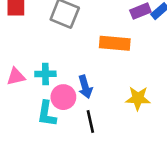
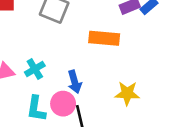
cyan cross: (45, 74) -> (35, 69), turned -30
pink circle: (63, 97) -> (63, 104), moved

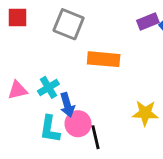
orange rectangle: (104, 38) -> (104, 59), moved
blue arrow: (75, 82) -> (67, 105), moved

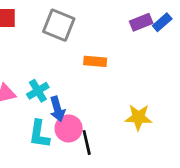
orange rectangle: (104, 59) -> (95, 61), size x0.7

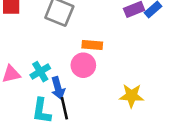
pink circle: (69, 128) -> (83, 65), moved
black line: (87, 142) -> (64, 108), moved

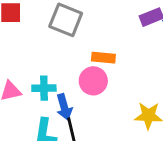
cyan cross: (40, 72) -> (44, 88), turned 30

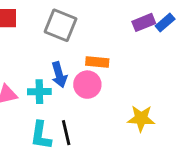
blue arrow: (64, 107) -> (59, 75), moved

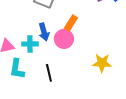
orange rectangle: (97, 62) -> (71, 23), turned -63
cyan L-shape: (41, 135) -> (17, 69), moved

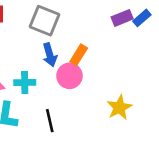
blue arrow: (44, 32) -> (50, 55), moved
yellow star: (102, 63) -> (119, 107), turned -30

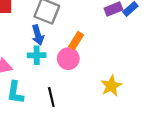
blue arrow: (50, 55) -> (38, 35), moved
cyan cross: (25, 82) -> (37, 55), moved

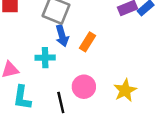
blue arrow: (38, 35) -> (62, 36), moved
pink circle: (68, 59) -> (84, 87), moved

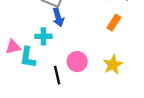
orange rectangle: (88, 42) -> (114, 23), moved
cyan L-shape: (22, 98) -> (28, 57), moved

